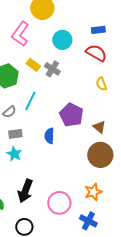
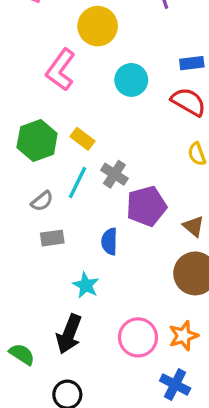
yellow rectangle: (33, 65) -> (82, 139), moved
gray cross: (52, 69) -> (114, 174), moved
purple pentagon: (71, 115) -> (146, 206), turned 30
cyan star: (14, 154) -> (86, 285), moved
pink circle: (59, 203) -> (138, 337), moved

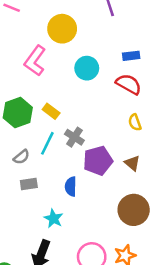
brown triangle: (194, 226) -> (132, 163), moved

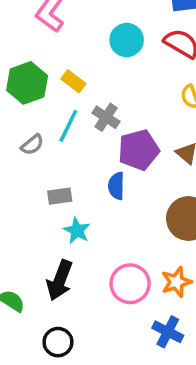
cyan circle: (87, 68) -> (127, 40), moved
gray rectangle: (29, 184) -> (60, 196), moved
blue semicircle: (71, 186) -> (116, 186), moved

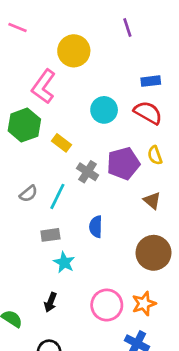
green hexagon: (27, 83) -> (24, 125), moved
cyan line: (68, 126) -> (57, 196), moved
purple pentagon: (139, 150) -> (123, 163), moved
black arrow: (60, 280) -> (50, 302), size x0.6

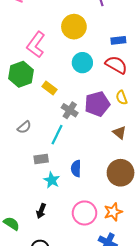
yellow circle: (74, 51) -> (74, 27), moved
cyan line: (57, 196) -> (57, 135), moved
blue semicircle: (96, 227) -> (76, 169), moved

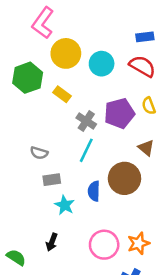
yellow circle: (74, 27) -> (66, 53), moved
pink L-shape: (36, 45) -> (43, 23), moved
gray semicircle: (24, 127) -> (39, 153), moved, turned 56
cyan line: (57, 135) -> (86, 150), moved
brown circle: (121, 173) -> (124, 178), moved

